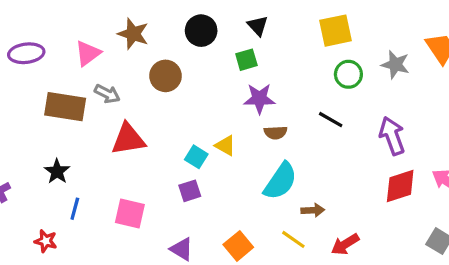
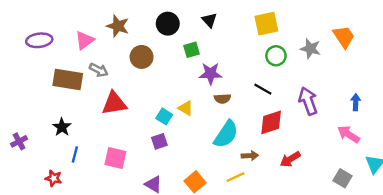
green square: (246, 60) -> (192, 50), moved
red diamond: (400, 186) -> (271, 122), moved
yellow line: (293, 239) -> (236, 177), turned -60
red arrow: (345, 244) -> (290, 159), moved

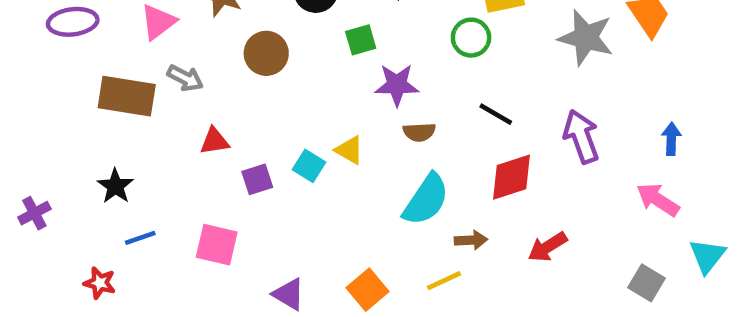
gray star: (310, 49) -> (586, 38), size x1.4
green circle: (276, 56) -> (471, 38), moved
red triangle: (114, 103) -> (214, 141), size x0.6
purple square: (159, 141) -> (257, 179), moved
blue line: (75, 154) -> (140, 238), turned 56

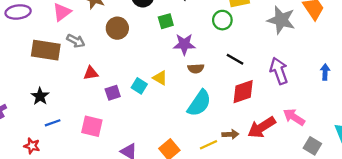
pink arrow: (658, 200) -> (294, 117), moved
brown arrow: (471, 240) -> (230, 134), moved
red arrow: (548, 247) -> (262, 127), size x1.4

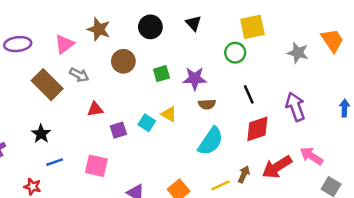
gray star: (281, 20) -> (298, 53), size x0.7
green square: (166, 21) -> (161, 74), moved
brown rectangle: (46, 50) -> (47, 85), turned 36
black line: (235, 59) -> (249, 94), turned 36
brown arrow: (230, 134) -> (244, 174), turned -63

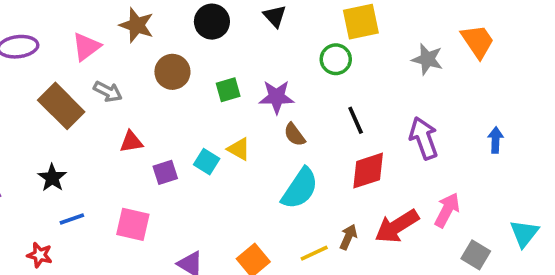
brown semicircle: (207, 104) -> (294, 135), turned 56
pink arrow: (311, 156) -> (447, 210), turned 85

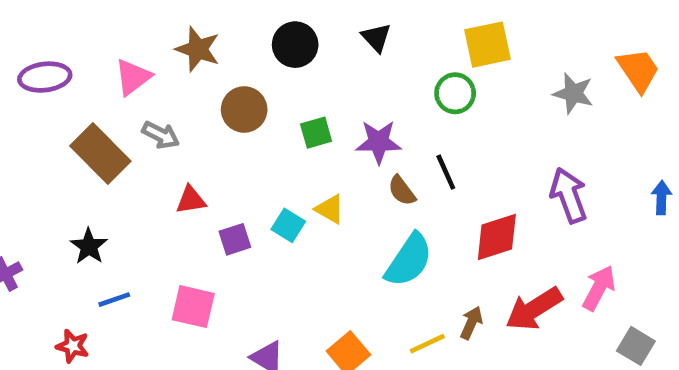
black line: (356, 120) -> (446, 172), moved

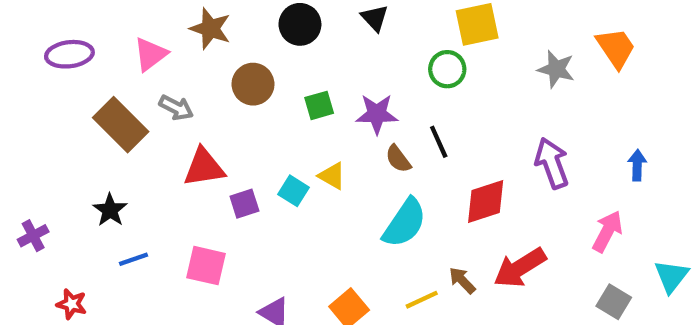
red triangle: (191, 200) -> (204, 167), size x1.5
pink arrow: (599, 288) -> (607, 231), moved
brown arrow: (471, 323) -> (462, 281), turned -68
red star: (73, 346) -> (72, 304), moved

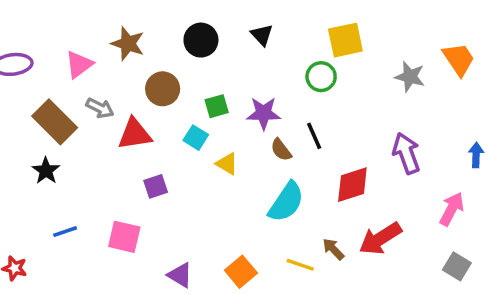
red triangle: (204, 167) -> (135, 134), moved
cyan square: (294, 191) -> (196, 138), moved
black star: (110, 210) -> (46, 171), moved
yellow line: (422, 300) -> (300, 265), turned 44

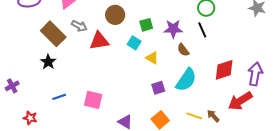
black line: (314, 136) -> (202, 30), moved
purple arrow: (406, 153) -> (255, 74), moved, turned 30
purple square: (156, 186) -> (158, 88), moved
brown arrow: (333, 249) -> (213, 116), moved

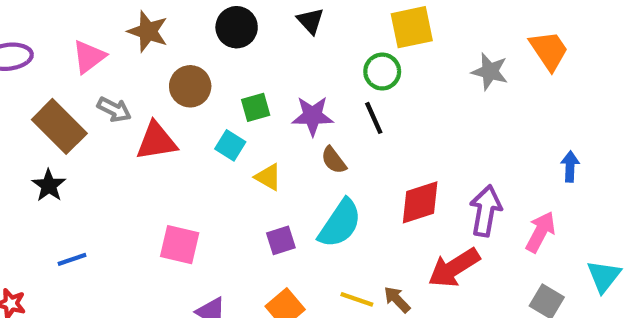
pink square: (93, 100) -> (180, 245), moved

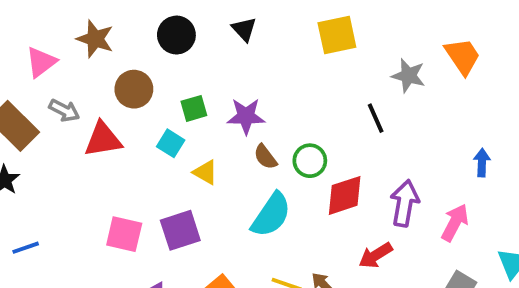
green circle: (382, 72) -> (310, 161), moved
black line: (374, 118) -> (376, 118), moved
purple square: (281, 240) -> (180, 230), moved, size x1.5
red arrow: (454, 268) -> (376, 255), size x0.7

